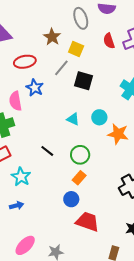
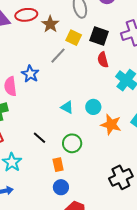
red semicircle: (109, 41) -> (103, 60), moved
red ellipse: (25, 62) -> (26, 15), moved
black square: (83, 81) -> (99, 36), moved
orange rectangle: (79, 178) -> (58, 165), moved, turned -56

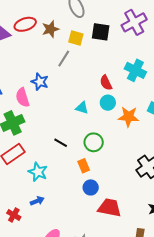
brown star: (50, 24) -> (50, 29), turned 30
red semicircle: (103, 60) -> (106, 83), moved

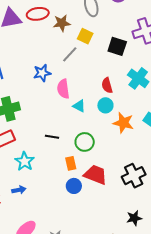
black square: (101, 32) -> (117, 46), moved
blue star: (40, 82) -> (42, 73), turned 30
pink semicircle: (22, 97) -> (63, 89), moved
black line: (61, 143) -> (52, 137), turned -32
red trapezoid: (110, 208) -> (95, 175), moved

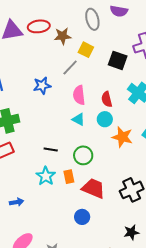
pink semicircle: (63, 89) -> (79, 95), moved
cyan star: (25, 161) -> (46, 176), moved
blue circle: (74, 186) -> (82, 217), moved

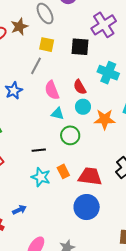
brown star: (63, 36) -> (19, 27), moved
green circle: (83, 155) -> (70, 135), moved
blue circle: (82, 217) -> (87, 207), size x1.6

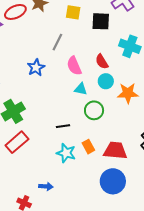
yellow square: (47, 45) -> (73, 12), moved
blue arrow: (19, 210) -> (46, 186), turned 32

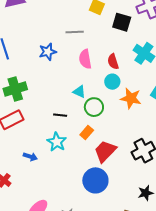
gray line: (57, 42) -> (75, 32), turned 48
cyan triangle: (81, 89) -> (79, 92), moved
orange rectangle: (88, 147) -> (87, 132), moved, turned 56
red trapezoid: (115, 151) -> (105, 151), turned -65
blue arrow: (46, 186) -> (30, 157), moved

